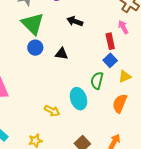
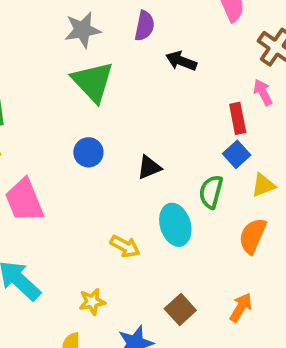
black arrow: (75, 21) -> (181, 61), moved
blue circle: (35, 48) -> (88, 152), moved
black triangle: (61, 54) -> (149, 167), moved, turned -32

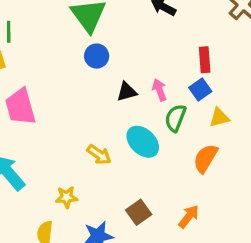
pink arrow: (263, 92) -> (159, 90), moved
blue circle: (88, 152) -> (97, 56), moved
cyan ellipse: (175, 225) -> (143, 142), turned -36

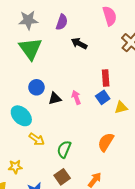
blue circle: (97, 56) -> (36, 87), moved
green semicircle: (175, 118) -> (64, 149), moved
yellow triangle: (219, 118) -> (121, 108), moved
cyan ellipse: (143, 142) -> (21, 116), moved

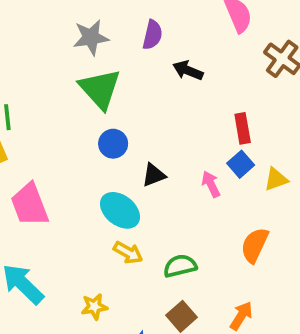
blue circle: (36, 87) -> (113, 144), moved
pink arrow: (76, 97) -> (211, 184), moved
cyan ellipse: (21, 116) -> (120, 210), moved
green semicircle: (64, 149) -> (180, 266), turned 60

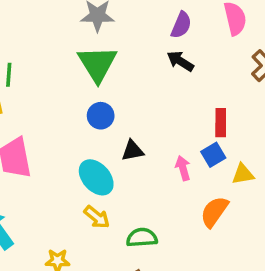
purple semicircle: (152, 35) -> (181, 25), moved
orange semicircle: (255, 245) -> (214, 212), moved

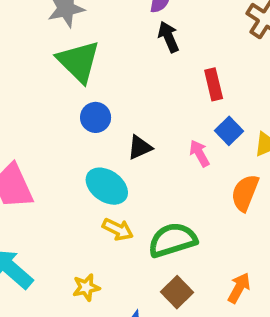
black arrow: (180, 61) -> (169, 37), turned 48
red rectangle: (221, 123) -> (214, 84), moved
green semicircle: (142, 238) -> (172, 240), size x1.4

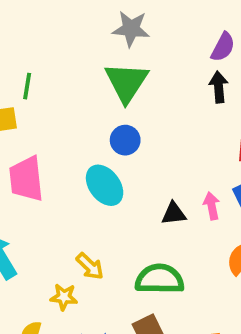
black triangle: (140, 147) -> (174, 214), moved
cyan ellipse: (107, 186) -> (105, 185), moved
yellow arrow: (118, 229) -> (90, 266), moved

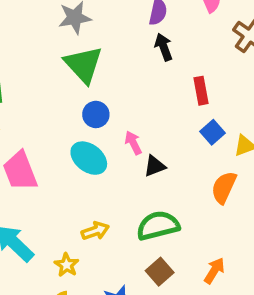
pink arrow: (212, 206) -> (133, 143), moved
yellow arrow: (90, 266) -> (95, 231), turned -48
yellow star: (64, 297) -> (67, 265), moved, turned -30

